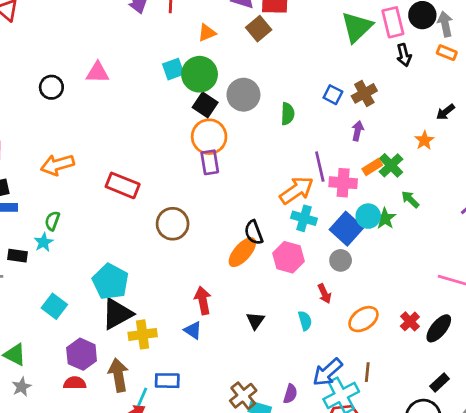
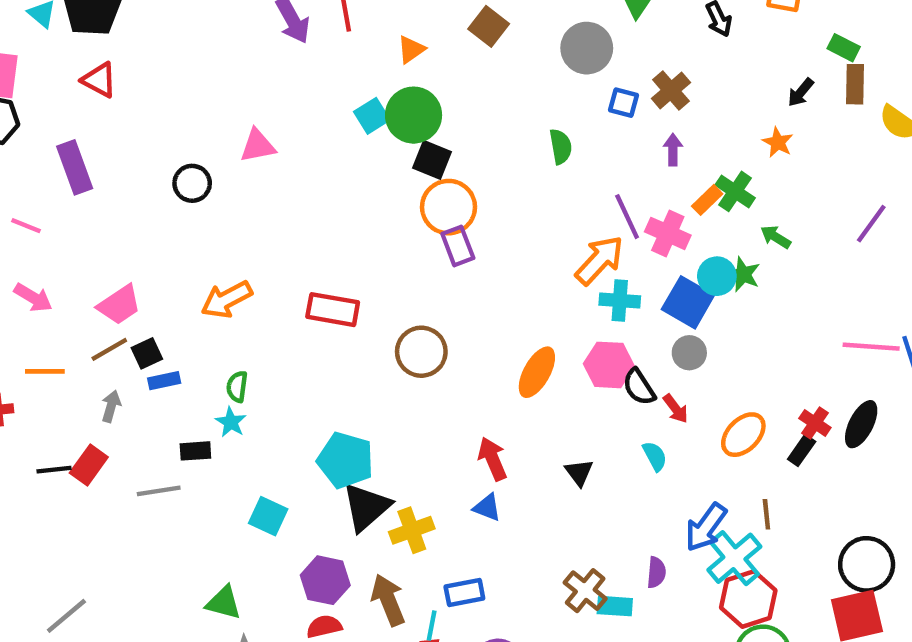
gray circle: (243, 95) -> (587, 48), moved
pink cross: (343, 183) -> (668, 233), turned 32
black semicircle: (254, 232) -> (639, 387), moved
black rectangle: (440, 382) -> (802, 450), moved

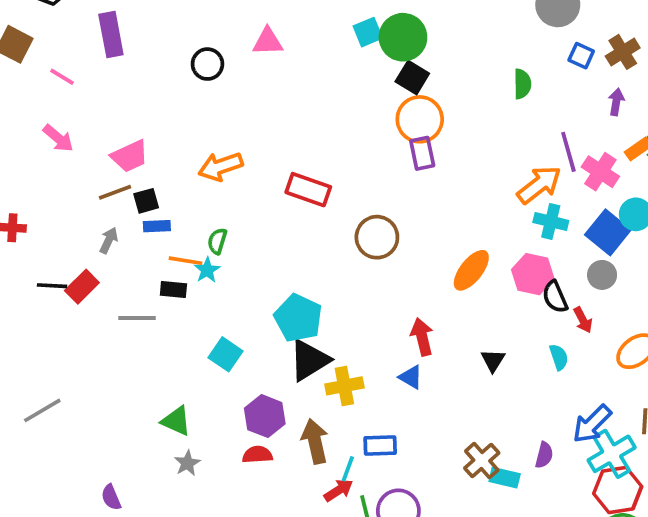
orange line: (45, 371) -> (185, 261), moved

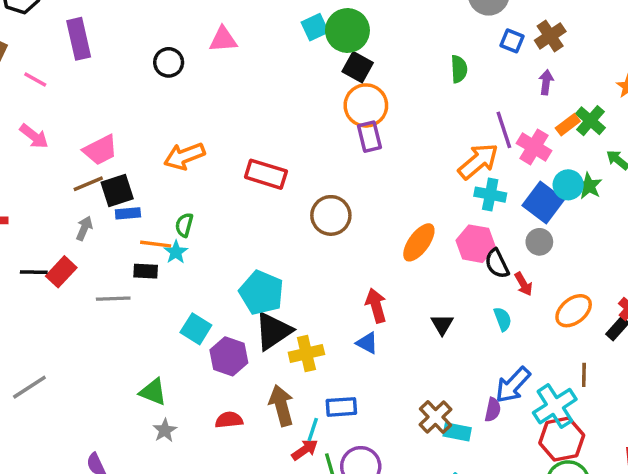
black square: (146, 201) -> (117, 190), size x1.4
purple hexagon: (265, 416) -> (229, 356), moved
blue arrow: (592, 424) -> (513, 385), moved

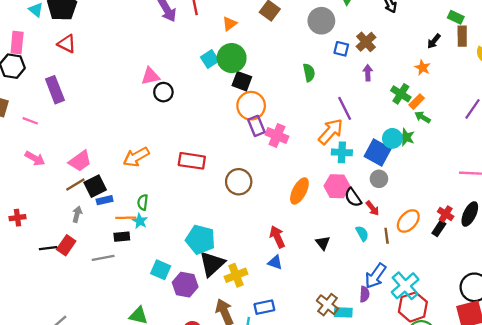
black circle: (169, 62) -> (163, 92), moved
orange rectangle: (568, 125) -> (417, 102), moved
pink cross: (534, 147) -> (277, 136), moved
brown line: (584, 375) -> (387, 236), moved

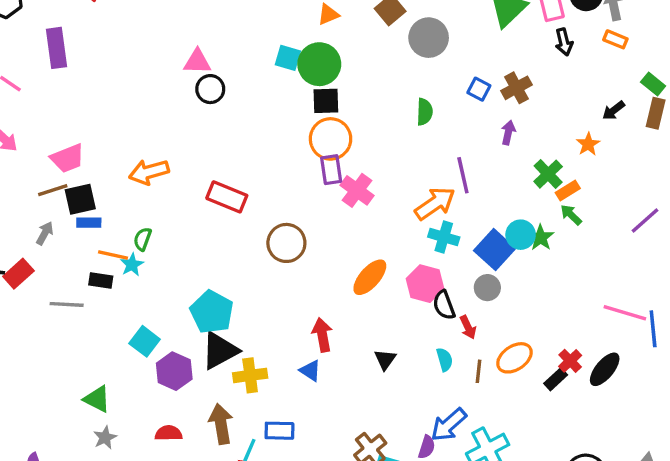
gray circle: (321, 21) -> (429, 38), moved
cyan square: (210, 59) -> (288, 58), turned 36
black square: (242, 81) -> (326, 101), turned -36

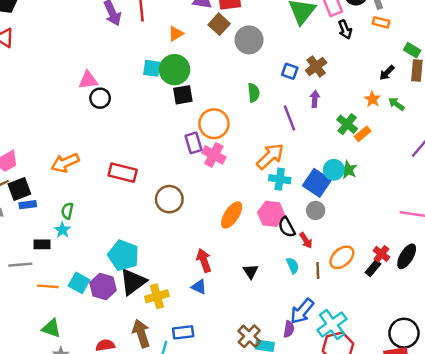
orange circle: (331, 139) -> (214, 124), moved
purple line: (463, 175) -> (290, 118), moved
green arrow: (571, 215) -> (396, 104), moved
orange line: (113, 255) -> (48, 286), moved
purple hexagon: (174, 371) -> (103, 286), moved

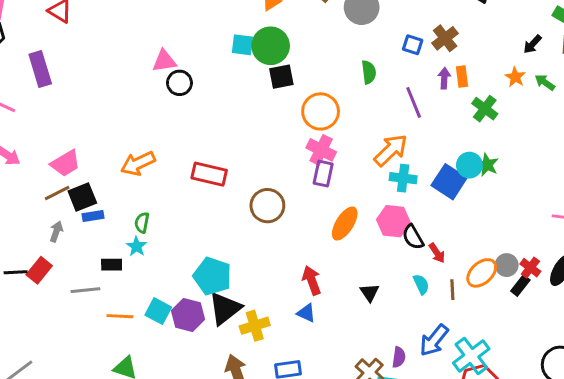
orange rectangle: (363, 134) -> (462, 76), moved, turned -56
purple rectangle: (193, 143) -> (323, 174), moved, turned 30
gray circle: (316, 210) -> (507, 265), moved
purple semicircle: (289, 329) -> (399, 357), moved

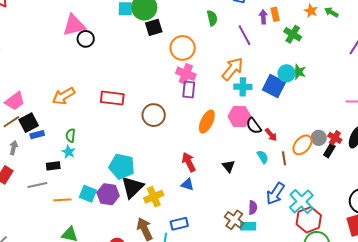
pink triangle: (164, 61) -> (74, 25), size x1.4

